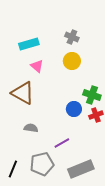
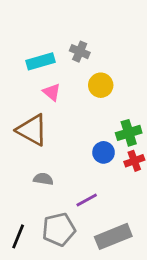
gray cross: (72, 37) -> (80, 52), moved
green cross: (92, 95) -> (129, 133), turned -36

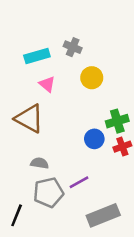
gray pentagon: (59, 229) -> (48, 192), moved

